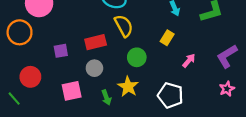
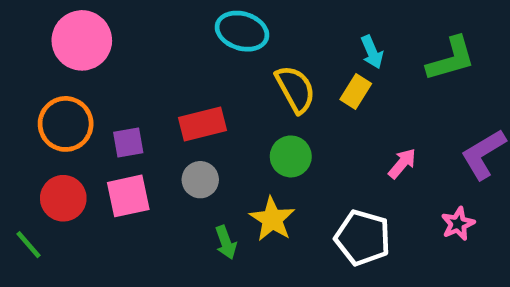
yellow semicircle: (124, 26) -> (295, 89), moved
orange circle: (20, 32) -> (66, 124), moved
yellow rectangle: (167, 38) -> (356, 91), moved
pink star: (227, 89) -> (458, 224), moved
pink square: (72, 91) -> (128, 196), moved

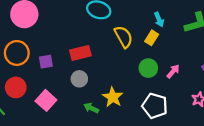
green circle: (291, 156) -> (148, 68), moved
pink square: (128, 196) -> (46, 100), moved, turned -36
green arrow: (226, 242) -> (91, 108), turned 136

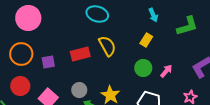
cyan arrow: (159, 20) -> (153, 15), moved
yellow semicircle: (124, 37) -> (107, 46), moved
gray circle: (79, 79) -> (79, 90), moved

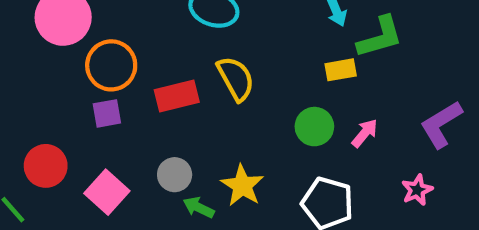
green L-shape: (187, 26) -> (380, 37), moved
yellow rectangle: (146, 40) -> (341, 70), moved, turned 48
orange circle: (21, 54) -> (111, 65), moved

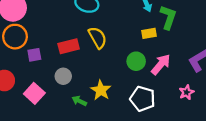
green L-shape: (380, 37) -> (168, 17), turned -55
orange circle: (111, 65) -> (15, 37), moved
pink arrow: (365, 133) -> (161, 64), size x1.5
gray circle: (175, 175) -> (63, 76), moved

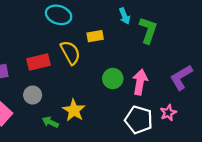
yellow rectangle: (149, 33) -> (95, 36), moved
pink arrow: (161, 64) -> (140, 82), turned -30
white pentagon: (143, 99) -> (139, 120), moved

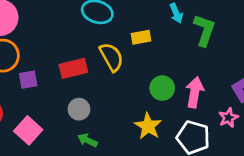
gray circle: (33, 95) -> (79, 109), moved
yellow star: (74, 110) -> (148, 126), moved
pink star: (168, 113) -> (228, 118), moved

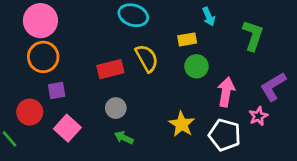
green L-shape: (204, 30) -> (253, 35), moved
yellow rectangle: (141, 37) -> (187, 39), moved
purple square: (28, 80) -> (57, 91), moved
green circle: (162, 88) -> (196, 66), moved

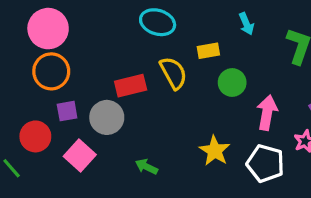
yellow rectangle: (187, 39) -> (208, 51), moved
gray circle: (116, 108) -> (107, 117), moved, size x1.4

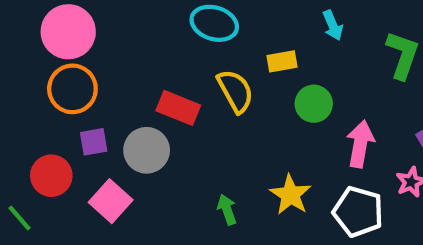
red rectangle: (131, 86) -> (178, 108), turned 36
green arrow: (146, 167) -> (227, 210), moved, turned 45

